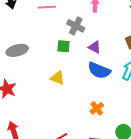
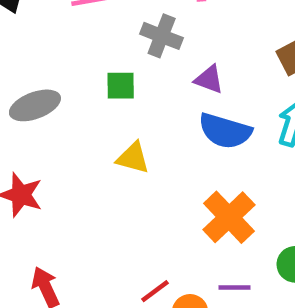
green square: (64, 46) -> (121, 86), moved
orange cross: (97, 108) -> (229, 217), size x1.6

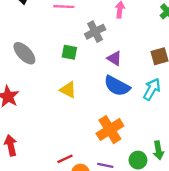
gray cross: (162, 36) -> (95, 32), turned 30
gray ellipse: (35, 105) -> (24, 53), turned 55

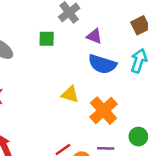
yellow triangle: (68, 90) -> (70, 94), moved

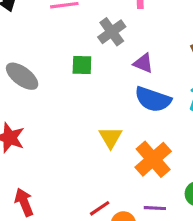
yellow triangle: (70, 94) -> (111, 137), turned 42

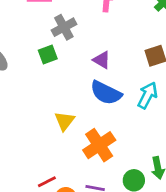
gray cross: (112, 32) -> (64, 27), moved
green square: (82, 65) -> (48, 55), turned -30

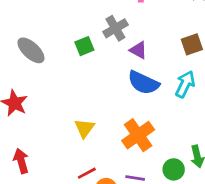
gray cross: (64, 27) -> (115, 28), moved
yellow triangle: (64, 121) -> (84, 128), moved

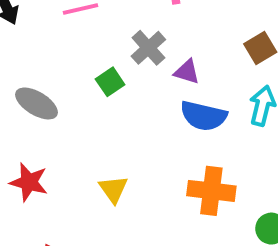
yellow triangle: (84, 128) -> (113, 189), moved
orange cross: (138, 135) -> (211, 191), turned -36

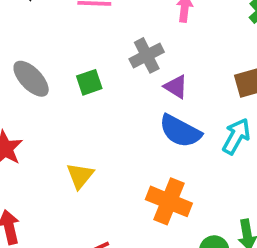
green square: (110, 82) -> (89, 82), moved

